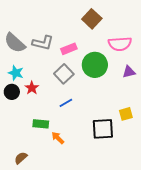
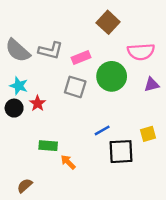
gray square: (64, 74) -> (75, 87), turned -30
blue line: (66, 103) -> (102, 130), moved

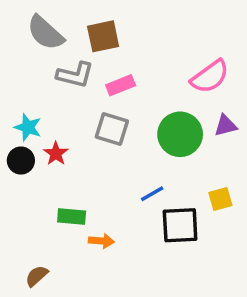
brown square: (108, 22) -> (103, 36), moved, turned 35
gray semicircle: (18, 51) -> (45, 33), moved
pink semicircle: (141, 52) -> (210, 77), turned -32
green circle: (112, 76) -> (180, 134), moved
orange arrow: (68, 162) -> (101, 241), turned 140

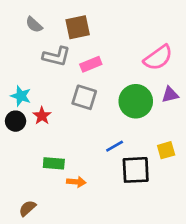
gray semicircle: (45, 33) -> (34, 25), size x0.6

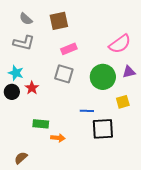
gray L-shape: (56, 56) -> (24, 43), moved
blue line: (115, 146) -> (87, 111), turned 32
yellow square: (166, 150) -> (123, 102), moved

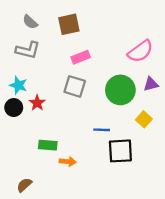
yellow square: (123, 102) -> (144, 119), turned -32

